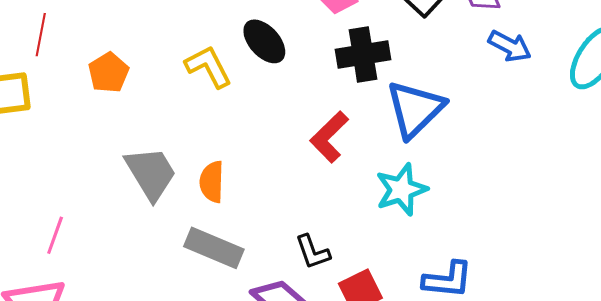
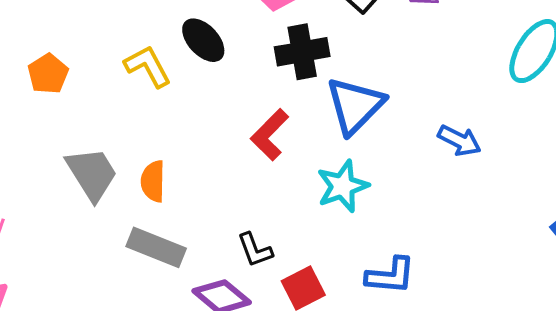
blue arrow: (510, 46) -> (459, 141), moved

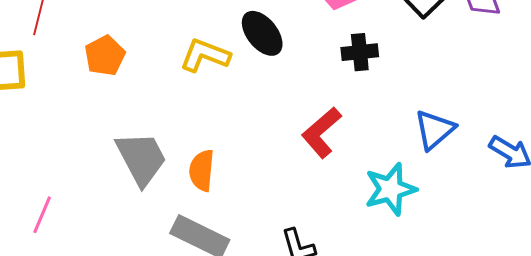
black cross: (302, 52) -> (360, 52), size x0.7
yellow L-shape: (148, 66) -> (205, 55), turned -45
blue triangle: (355, 105) -> (434, 130), moved, size x0.7

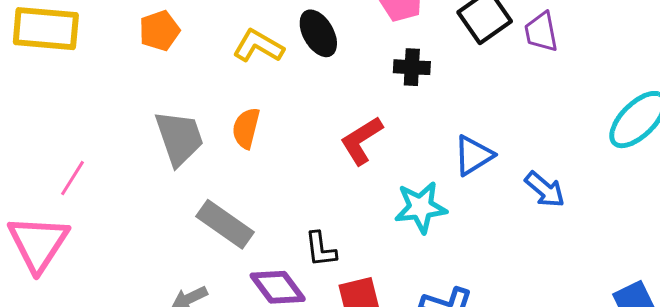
orange semicircle: (202, 170) -> (246, 128), moved

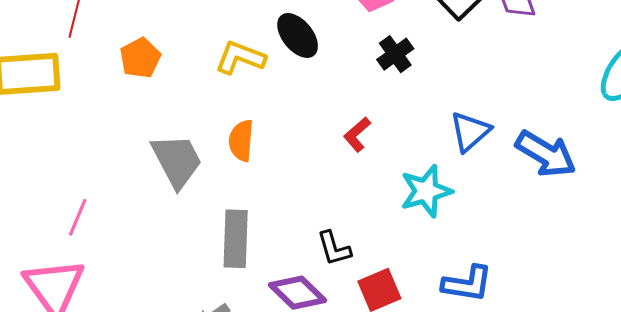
black cross: (412, 67) -> (395, 54), turned -30
red L-shape: (361, 140) -> (357, 134), size x0.7
blue arrow: (545, 190) -> (546, 154), size x1.4
gray rectangle: (225, 224) -> (236, 239), turned 66

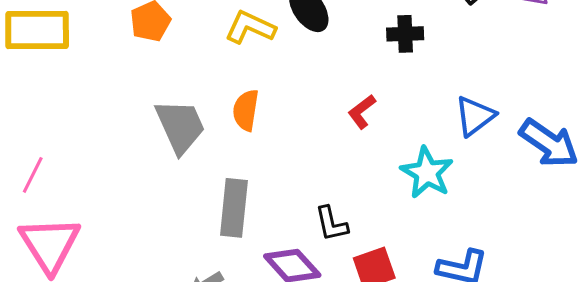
black cross: (395, 54) -> (405, 34), turned 30
cyan star: (426, 191) -> (427, 173), turned -30
pink line: (78, 217) -> (33, 175), moved

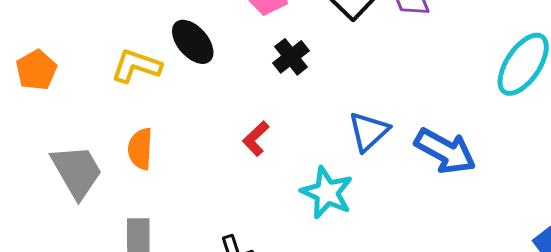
black cross: (405, 34) -> (291, 57), turned -30

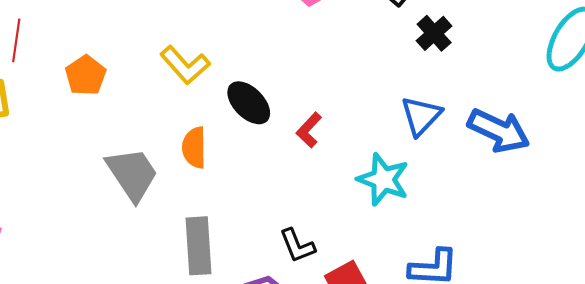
black ellipse: (193, 42) -> (249, 103), moved
black cross: (291, 57) -> (434, 33), moved
yellow L-shape: (136, 66) -> (185, 65), turned -147

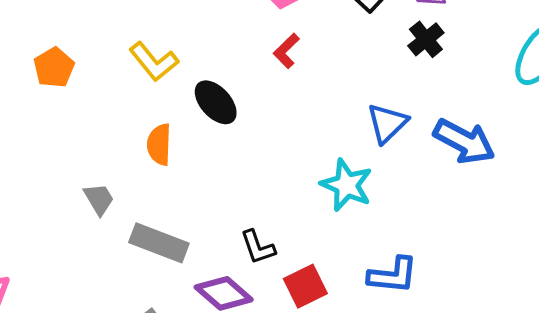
black cross: (434, 33) -> (426, 39), moved
red L-shape: (309, 130) -> (286, 51), moved
gray trapezoid: (132, 174) -> (99, 199), moved, size x0.6
gray rectangle: (198, 246) -> (159, 243), turned -68

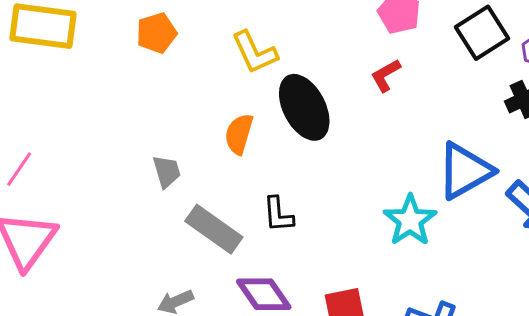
black ellipse: (216, 102) -> (304, 107), size x1.4
blue triangle: (387, 123) -> (465, 171), size x1.4
black L-shape: (258, 247) -> (278, 215), moved

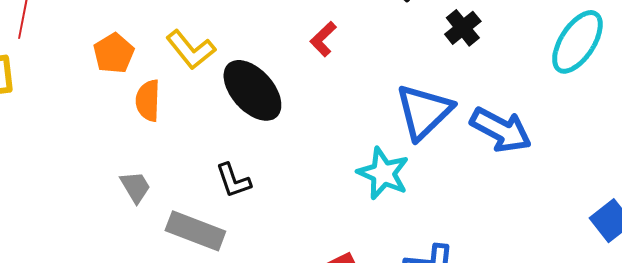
orange pentagon: (156, 33) -> (114, 53), moved
orange semicircle: (239, 134) -> (148, 101), moved
black L-shape: (278, 215) -> (233, 180), moved

